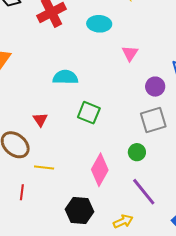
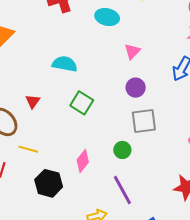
purple circle: (155, 87) -> (136, 88), moved
pink diamond: (100, 170) -> (83, 161), size x0.7
black hexagon: (80, 210) -> (49, 183), moved

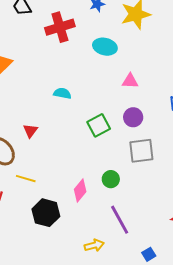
pink triangle: (132, 51) -> (130, 81), turned 48
cyan semicircle: (65, 64) -> (62, 93), size x0.7
green square: (82, 103) -> (99, 125), moved, turned 30
green circle: (122, 150) -> (111, 179), moved

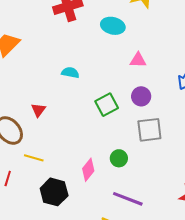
purple line: (120, 220) -> (128, 199), turned -40

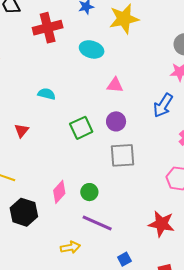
red triangle: (38, 110) -> (22, 130), moved
green circle: (119, 158) -> (89, 192), moved

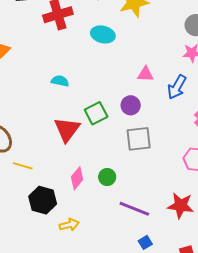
pink triangle: (115, 85) -> (146, 74), moved
red triangle: (22, 130) -> (67, 129), moved, size x1.8
purple line: (97, 223) -> (134, 209), moved
yellow arrow: (70, 247) -> (69, 225), moved

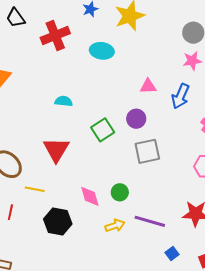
red triangle: (67, 129) -> (56, 150), moved
pink diamond: (77, 178) -> (90, 196), turned -50
yellow arrow: (69, 225) -> (115, 226), moved
blue square: (145, 242) -> (172, 254), moved

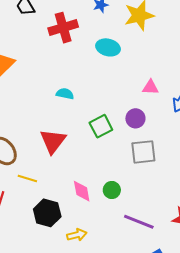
yellow arrow: (115, 226) -> (77, 235), moved

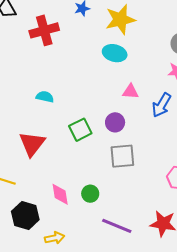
cyan ellipse: (108, 47) -> (115, 53), moved

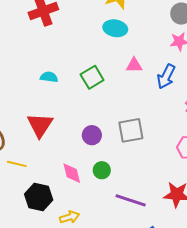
purple circle: (115, 122) -> (92, 135), moved
green square: (80, 130) -> (92, 77), moved

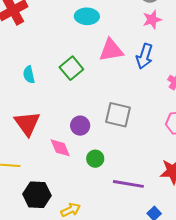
pink triangle: (134, 65) -> (111, 50), size x1.5
cyan semicircle: (49, 77) -> (29, 75), turned -102
gray square: (131, 130) -> (118, 115), turned 32
pink diamond: (72, 173) -> (60, 148), moved

